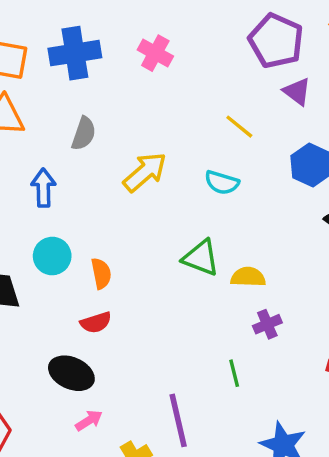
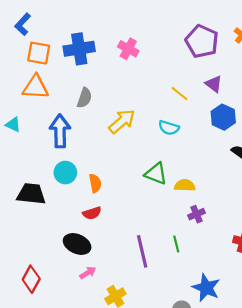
purple triangle: (297, 92) -> (214, 84), moved
blue arrow: (43, 188) -> (60, 131), size x1.4
purple line: (178, 420) -> (142, 251), moved

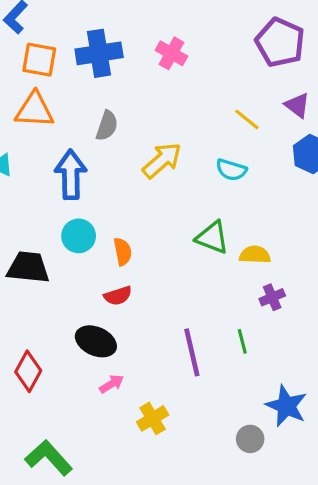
red diamond: (31, 279) -> (28, 371), moved

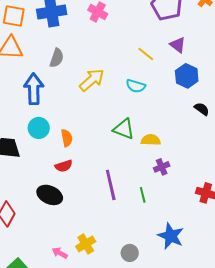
purple line: (192, 352) -> (111, 185), moved
pink arrow: (112, 384) -> (60, 253), moved, turned -119
gray circle: (250, 439) -> (130, 253), moved

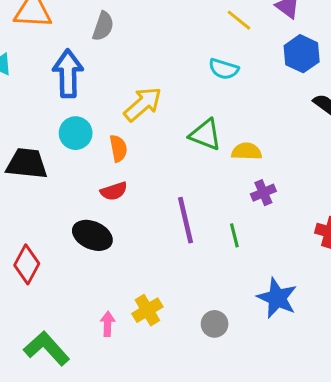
yellow arrow: (92, 80) -> (143, 104), moved
pink arrow: (60, 253) -> (108, 324), turned 63

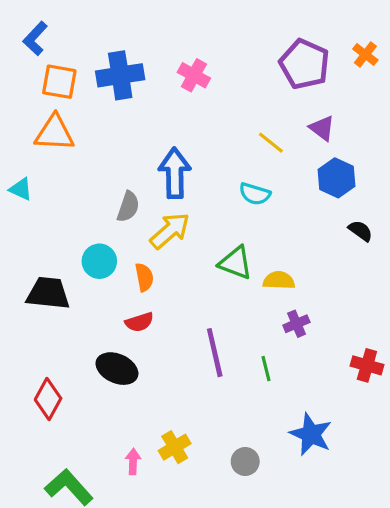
gray semicircle: (103, 26) -> (128, 207), moved
blue arrow: (68, 74) -> (175, 173), moved

